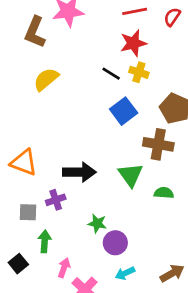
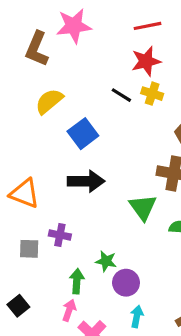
blue square: (124, 111) -> (83, 134), moved
black arrow: (79, 172) -> (86, 181), moved
purple cross: (56, 200) -> (60, 235), turned 30
green arrow: (45, 241) -> (77, 281), moved
cyan arrow: (125, 273) -> (137, 317), turned 126

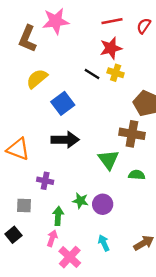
gray square: (29, 249) -> (24, 205), moved
purple circle: (126, 283) -> (103, 204), moved
cyan arrow: (137, 317) -> (104, 243), turned -35

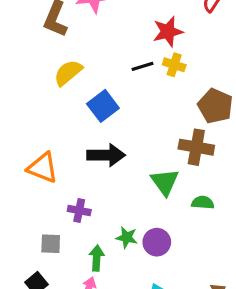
black line: (92, 74) -> (143, 66), turned -49

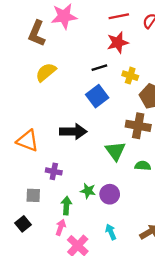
yellow cross: (174, 65) -> (130, 76), moved
blue square: (103, 106) -> (97, 96), moved

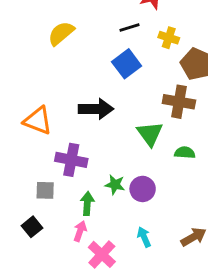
purple cross: (54, 171) -> (71, 160), size x1.5

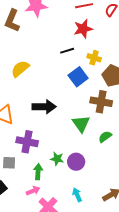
yellow semicircle: (61, 33) -> (20, 69), moved
blue square: (127, 64) -> (78, 77), moved
green semicircle: (185, 153) -> (105, 137), turned -40
pink arrow: (80, 231) -> (33, 191), turned 48

